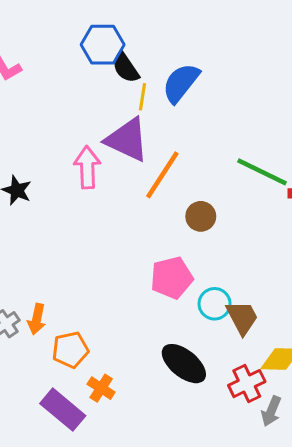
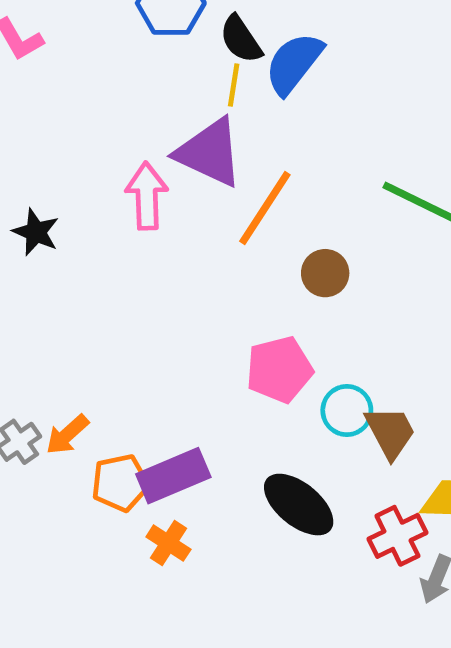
black semicircle: (126, 68) -> (241, 39), moved
orange arrow: (37, 319) -> (67, 435), turned 36
purple rectangle: (63, 410) -> (173, 476), moved, turned -63

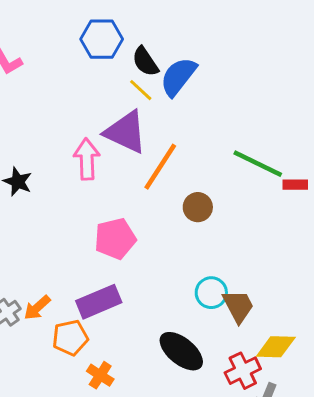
yellow line: (234, 85) -> (141, 90), turned -56
pink pentagon: (279, 370) -> (115, 239), moved
purple rectangle: (173, 476) -> (99, 302), moved

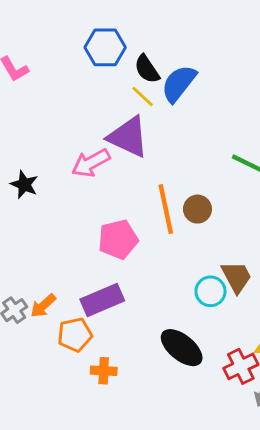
pink arrow: (87, 159) -> (91, 163), turned -117
orange line: (160, 167) -> (166, 209), moved, turned -45
brown trapezoid: (238, 306) -> (236, 277), moved
orange cross: (100, 375) -> (104, 371), turned -30

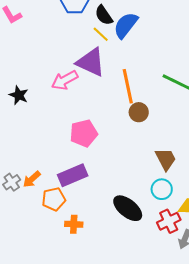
orange line: (166, 209) -> (128, 86), moved
cyan circle: (210, 291) -> (162, 189), moved

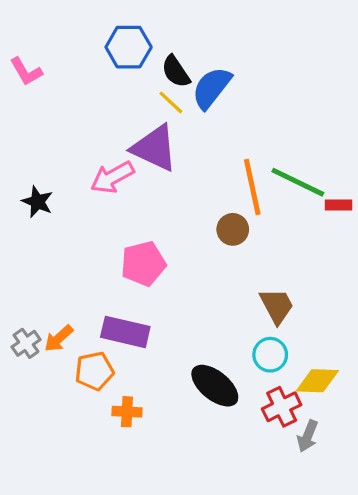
orange line: (128, 86) -> (252, 187), moved
purple rectangle: (73, 175) -> (125, 332), turned 36

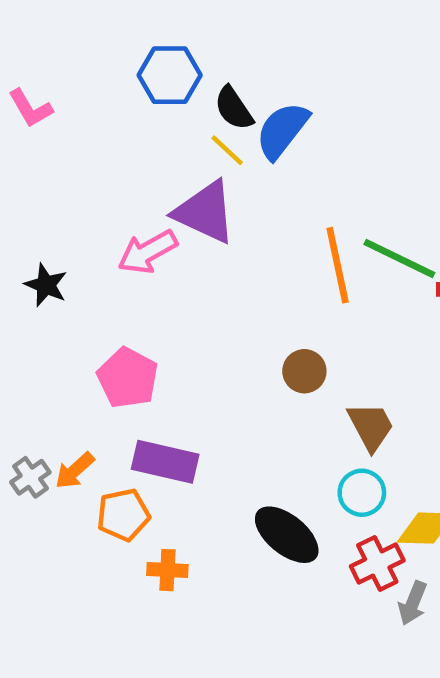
brown circle: (233, 229) -> (304, 371), moved
pink pentagon: (143, 264) -> (128, 378), moved, turned -30

